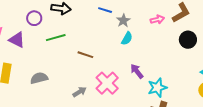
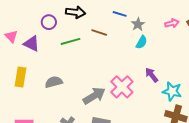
brown line: (85, 55) -> (99, 33), moved
cyan star: (157, 88) -> (172, 91), turned 30
gray arrow: (79, 92) -> (94, 96), size x1.6

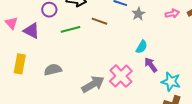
cyan semicircle: (142, 42) -> (142, 47), moved

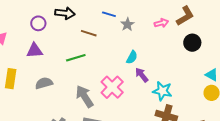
green line: (70, 29) -> (76, 58), moved
purple triangle: (31, 31) -> (34, 51), moved, turned -30
gray arrow: (93, 84) -> (85, 96), turned -90

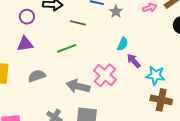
gray arrow: (85, 96) -> (78, 86), turned -40

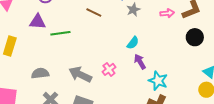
green line: (67, 48) -> (60, 33), moved
pink cross: (105, 75) -> (109, 69), size x0.6
gray semicircle: (37, 76) -> (40, 73), moved

